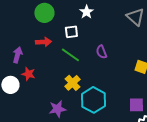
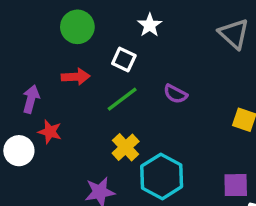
white square: (71, 32) -> (124, 60), turned 32
purple semicircle: (101, 52) -> (175, 94), turned -40
green line: (70, 55) -> (122, 99), turned -72

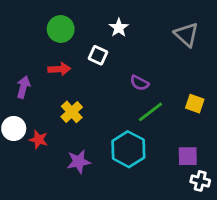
green line: (122, 99) -> (150, 112), moved
red star: (50, 132) -> (39, 140), moved
yellow cross: (126, 147) -> (72, 112), moved

